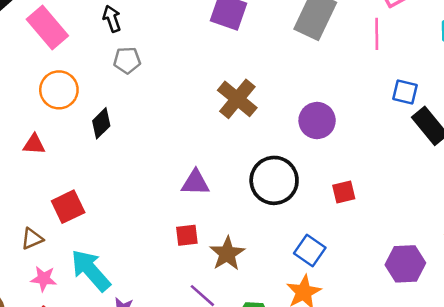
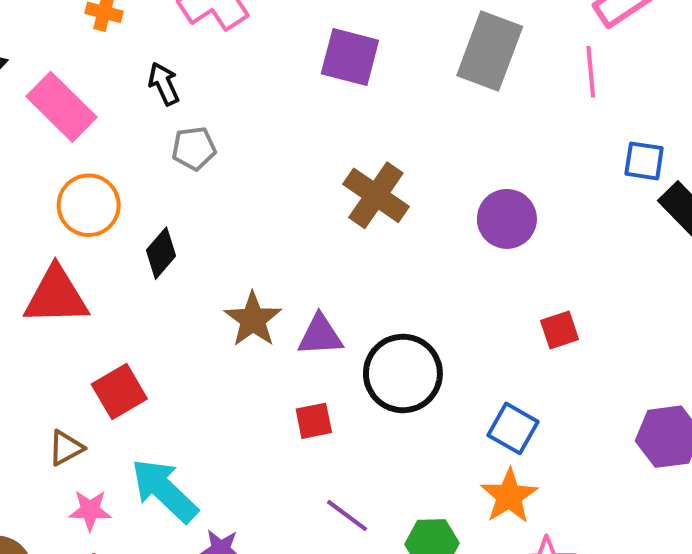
red triangle: (34, 144) -> (56, 296), size x1.8
black circle: (274, 180) -> (403, 373), moved
brown star: (227, 254) -> (253, 319), moved

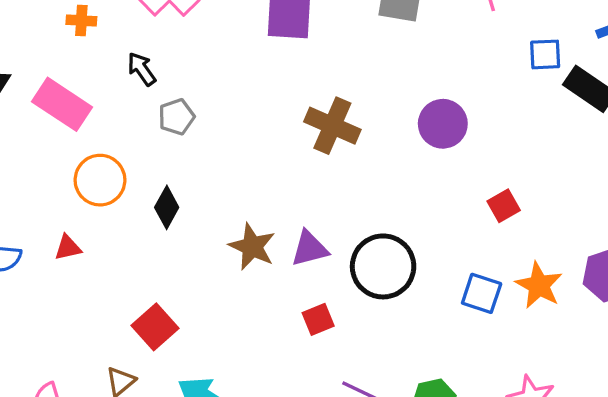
red triangle: (56, 296) -> (68, 248), moved, size x0.5
orange star: (509, 496) -> (539, 285), moved

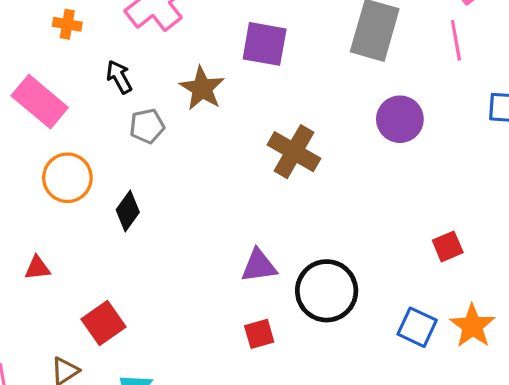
purple circle: (443, 124) -> (400, 119), moved
brown star: (252, 247) -> (202, 88), moved
red triangle: (68, 248) -> (37, 268), moved

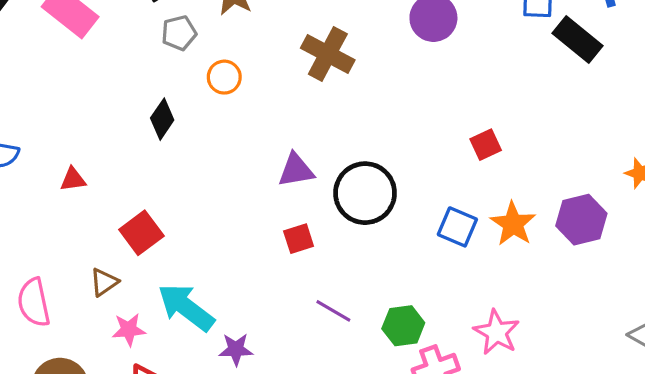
orange circle: (67, 178) -> (224, 77), moved, size x0.7

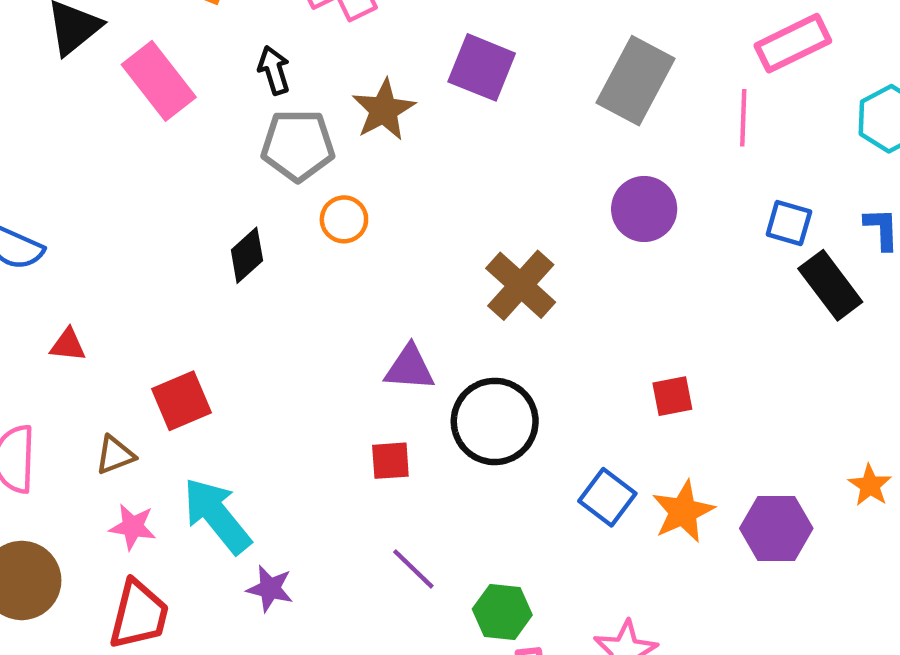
gray pentagon: (179, 33) -> (298, 145), size x1.5
brown cross: (328, 54) -> (521, 285), moved
red triangle: (73, 179) -> (68, 345), moved

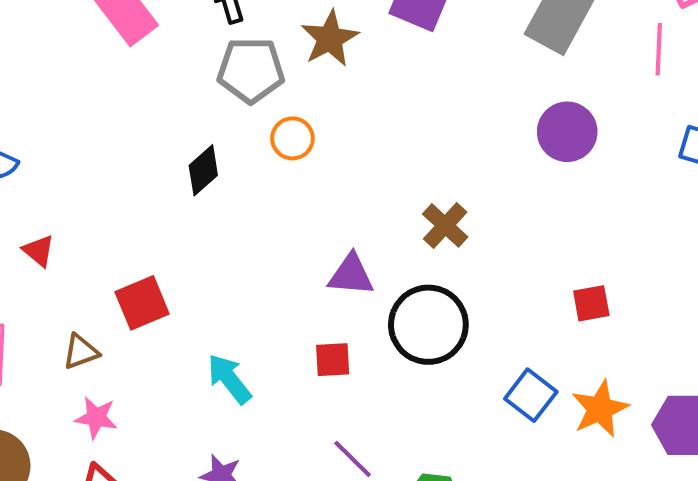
brown cross: (521, 285) -> (445, 225), moved, size x0.7
red triangle: (68, 345) -> (39, 251), turned 33
cyan arrow: (217, 516) -> (229, 379), moved, size x0.7

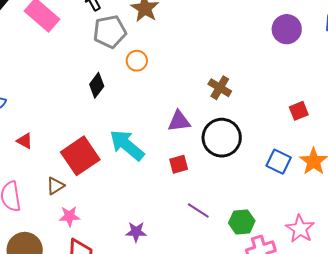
purple circle: (567, 132) -> (287, 29), moved
red square: (142, 303) -> (80, 156), size x1.4
cyan arrow: (229, 379) -> (127, 145), moved, size x1.4

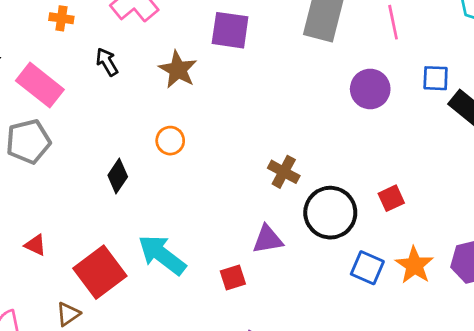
gray pentagon: (110, 32) -> (28, 141), moved
purple triangle: (179, 121) -> (268, 239), moved
black circle: (222, 138) -> (330, 213), moved
red triangle: (25, 141) -> (35, 245), moved

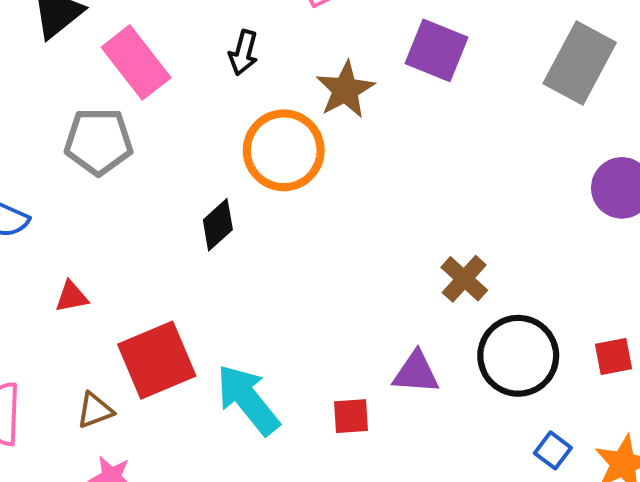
black arrow: (107, 62) -> (243, 53), turned -148
orange circle: (170, 141) -> (284, 150), moved, size x1.8
red triangle: (35, 245) -> (72, 297), turned -50
cyan arrow: (162, 255) -> (248, 400), moved
blue square: (367, 268) -> (553, 450), size x0.7

